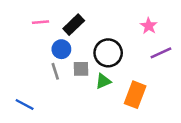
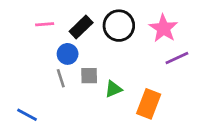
pink star: (149, 26) -> (163, 28), size x1.5
black circle: (108, 53) -> (119, 26), moved

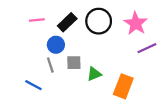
blue line: (27, 115) -> (33, 85), moved

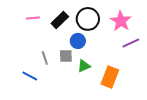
blue circle: (56, 45) -> (78, 41), moved

